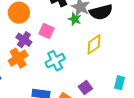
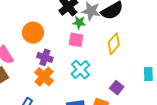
green star: (75, 19) -> (79, 22), moved
pink square: (46, 31) -> (76, 40), moved

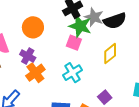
green star: (79, 22) -> (80, 26), size x1.6
purple cross: (45, 57) -> (28, 56), moved

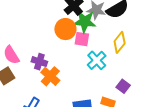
orange circle: (33, 27) -> (65, 29), moved
cyan cross: (73, 73) -> (97, 60), moved

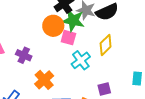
orange cross: (50, 76) -> (44, 80), moved
purple square: (123, 86) -> (104, 89), turned 32

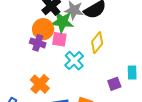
purple cross: (24, 55) -> (38, 43), moved
purple square: (104, 89) -> (114, 84), moved

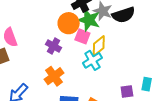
purple cross: (38, 43) -> (54, 46), moved
yellow diamond: (97, 43) -> (99, 46), moved

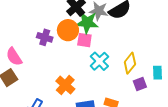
purple cross: (54, 46) -> (45, 37), moved
yellow diamond: (99, 46) -> (130, 63), moved

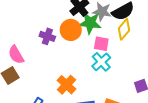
pink square: (84, 40) -> (101, 44), moved
yellow diamond: (130, 63) -> (124, 29), moved

